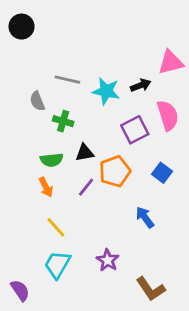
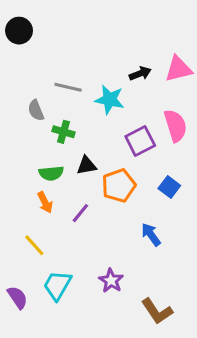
black arrow: (141, 85) -> (140, 74), moved
purple line: (86, 187) -> (80, 213), moved
yellow line: (56, 227) -> (34, 245), moved
purple semicircle: (20, 290) -> (17, 297), moved

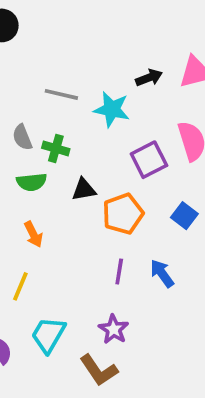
gray semicircle: (36, 110) -> (22, 137), moved
green semicircle: (51, 173) -> (32, 182), moved
purple line: (80, 213) -> (119, 272), moved, turned -30
yellow line: (34, 245) -> (20, 286), turned 65
brown L-shape: (157, 311) -> (99, 370), moved

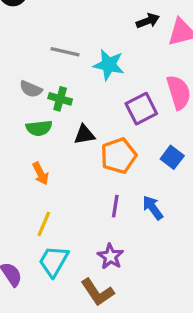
black arrow: (149, 78) -> (148, 21), moved
gray semicircle: (22, 137) -> (31, 89), turned -45
yellow line: (20, 286) -> (44, 224), moved

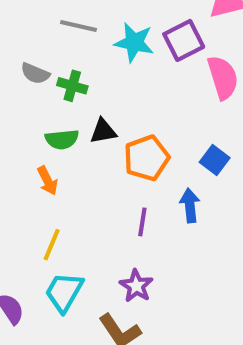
purple square: (141, 109) -> (184, 40), moved
green semicircle: (39, 128) -> (62, 139), moved
blue arrow: (153, 208) -> (190, 205), moved, turned 30

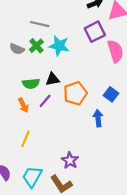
cyan star: (134, 42) -> (59, 46), moved
green cross: (72, 86) -> (36, 46), moved, turned 32
purple line: (142, 222) -> (45, 101), moved, turned 32
cyan trapezoid: (64, 292) -> (32, 177), moved

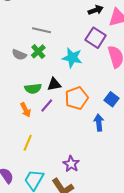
purple square: (95, 32) -> (96, 38), turned -30
cyan star: (59, 46) -> (72, 58), moved

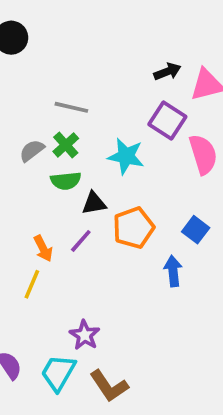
gray semicircle: (19, 55) -> (32, 151), turned 120
green semicircle: (33, 89) -> (66, 181), moved
yellow line: (28, 143) -> (32, 284), moved
purple star: (71, 164) -> (85, 335), moved

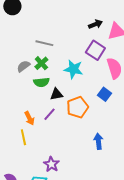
blue square: (196, 230) -> (104, 94), moved
blue arrow: (173, 271) -> (98, 141), moved
yellow line: (32, 284) -> (23, 137), turned -35

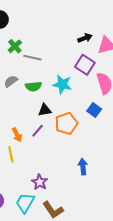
green cross: (41, 63) -> (15, 46), moved
green semicircle: (41, 82) -> (33, 86), moved
blue arrow: (98, 141) -> (83, 167), moved

